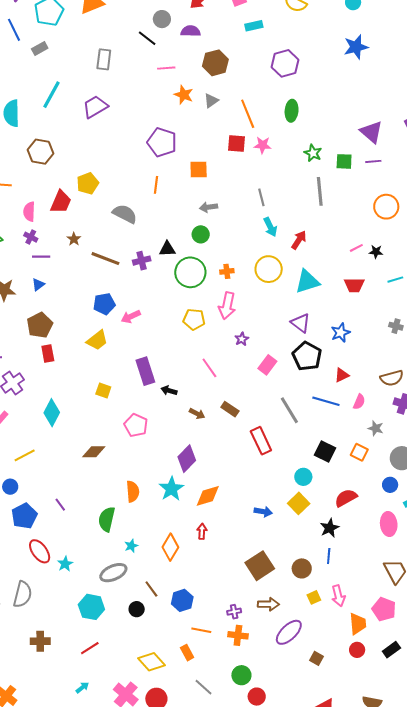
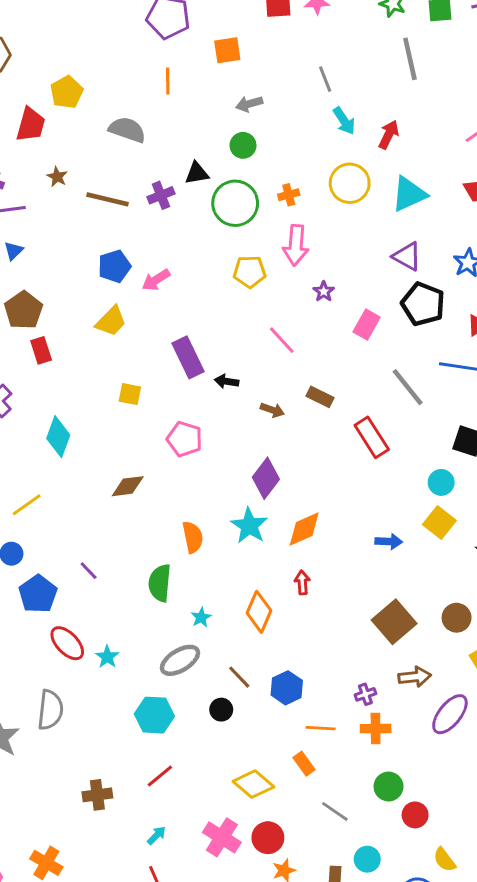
brown cross: (40, 641) -> (97, 795), moved

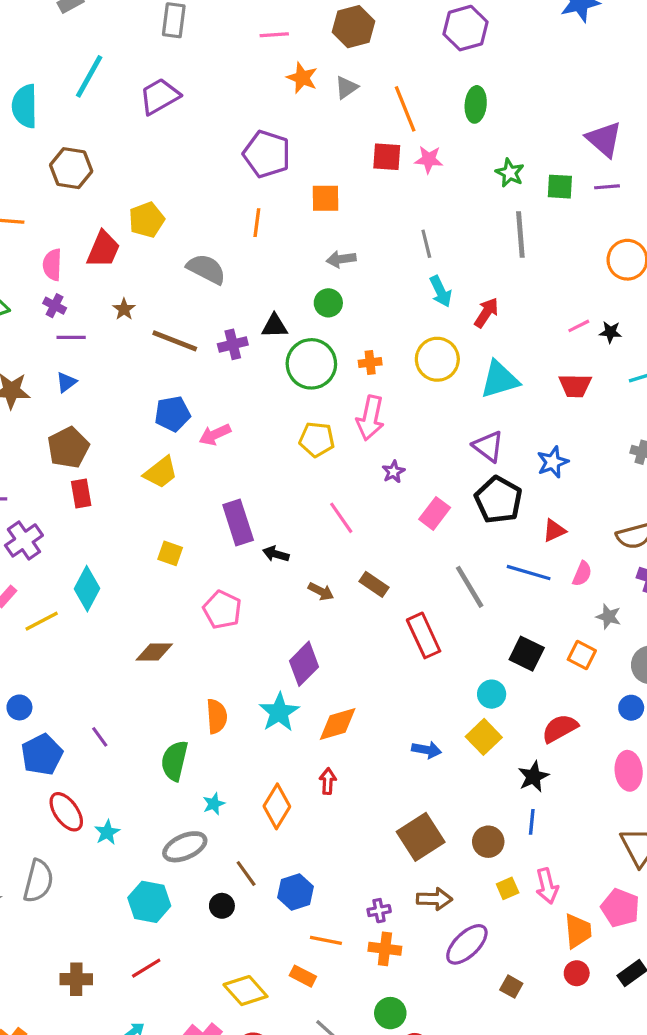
yellow line: (27, 505) -> (42, 621), moved
orange rectangle: (304, 764) -> (303, 976), turned -35

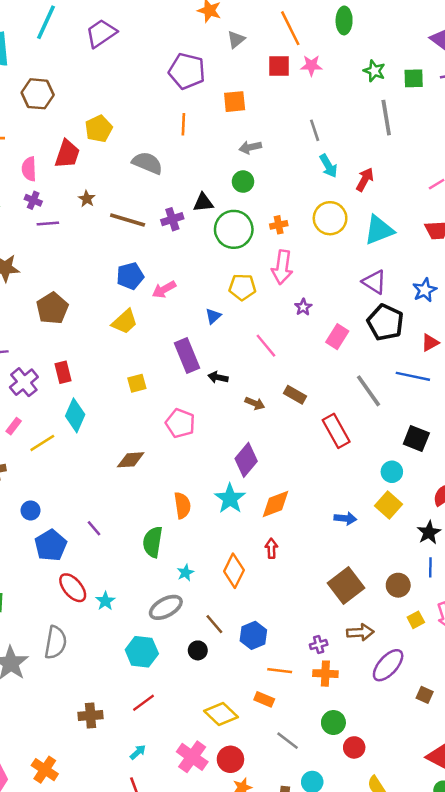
gray triangle: (346, 87) -> (236, 40), moved
blue triangle: (66, 382) -> (213, 316), moved
red rectangle: (81, 493) -> (63, 372), moved
yellow square: (170, 553) -> (137, 383), turned -30

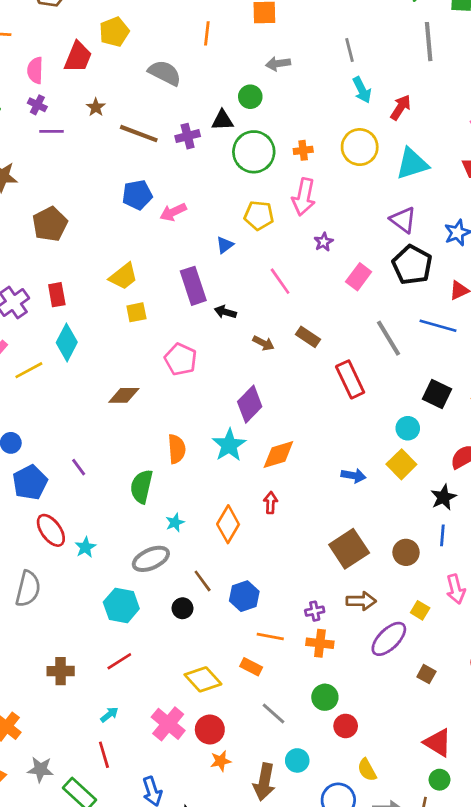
green circle: (243, 182) -> (250, 97), moved
yellow trapezoid: (125, 322) -> (123, 276), moved
yellow square: (416, 620) -> (420, 610), moved, turned -35

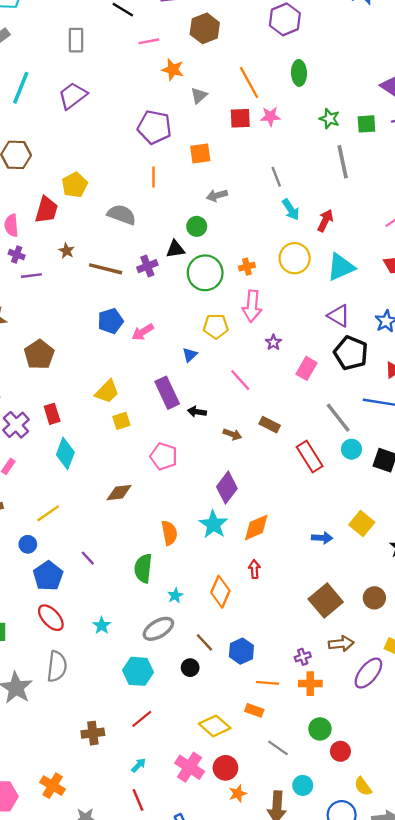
yellow line: (29, 370) -> (48, 513), moved
cyan circle: (408, 428) -> (351, 449), moved
red ellipse: (51, 530) -> (51, 618), moved

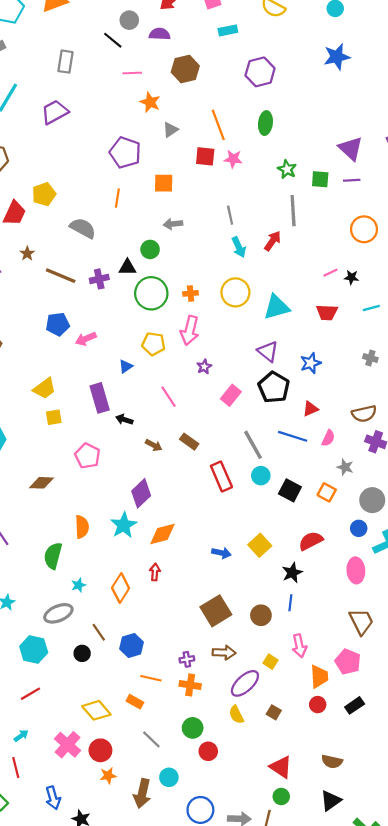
red arrow: (325, 221) -> (273, 241), moved
yellow semicircle: (363, 786) -> (236, 715), moved

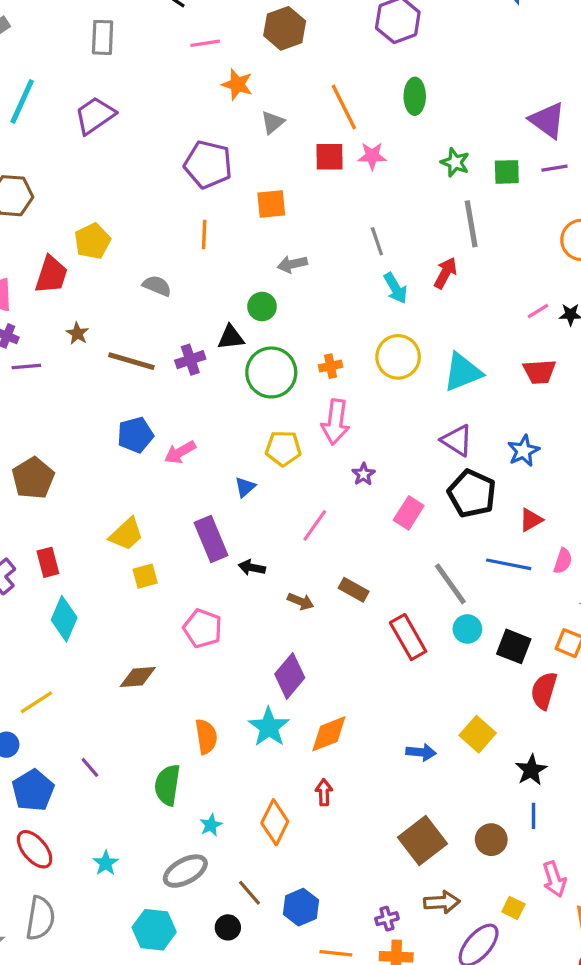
gray semicircle: (83, 228) -> (157, 286), size x0.7
pink line: (169, 397) -> (315, 525), turned 75
red semicircle: (311, 541) -> (544, 691), moved, turned -40

